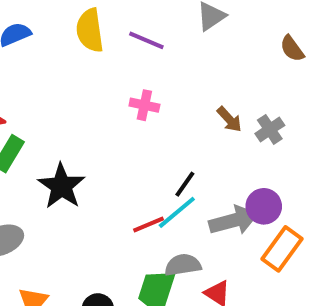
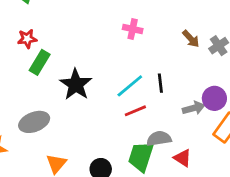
black line: (185, 184) -> (160, 83), turned -42
cyan line: (177, 212) -> (130, 86), moved
gray arrow: (233, 220) -> (194, 108), size x0.7

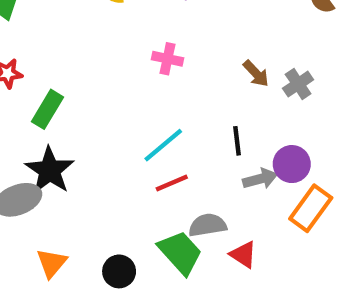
green rectangle: (40, 62) -> (47, 109), moved
black line: (160, 83) -> (237, 141), moved
black star: (76, 84) -> (50, 170), moved
green trapezoid: (141, 157) -> (180, 252), turned 120

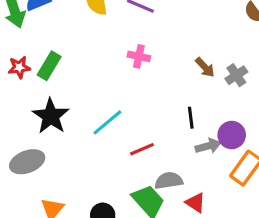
green rectangle: (47, 109) -> (49, 66), moved
cyan line: (163, 145) -> (107, 122), moved
black star: (50, 170) -> (51, 116), moved

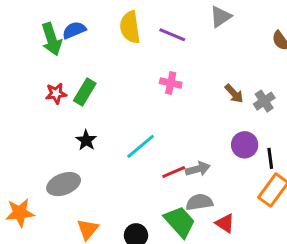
black star: (51, 116) -> (86, 140), size x0.6
black line: (191, 118) -> (270, 158), moved
purple circle: (232, 135) -> (245, 145), moved
gray arrow: (208, 146) -> (198, 169), moved

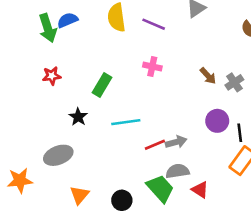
green rectangle: (85, 92) -> (102, 85), moved
cyan line: (141, 146) -> (126, 122), turned 32

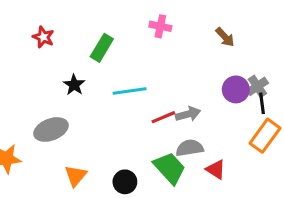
red star: (52, 76) -> (43, 37), turned 30
gray cross: (234, 82) -> (257, 86), moved

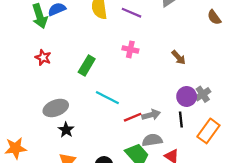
black star: (74, 85) -> (66, 130), moved
cyan line: (130, 91) -> (107, 98), turned 35
black line: (262, 103) -> (181, 119), moved
gray ellipse: (51, 129) -> (56, 108), moved

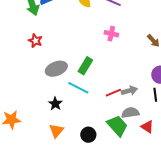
green rectangle: (87, 66) -> (85, 66), moved
cyan line: (107, 98) -> (78, 88), moved
gray ellipse: (56, 108) -> (56, 69), moved

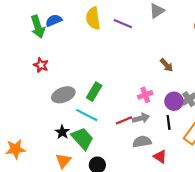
pink cross: (111, 34) -> (145, 95), moved, turned -32
green trapezoid: (117, 126) -> (82, 138), moved

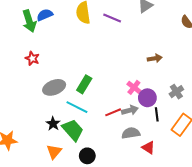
brown arrow: (166, 65) -> (155, 58), turned -56
pink cross: (145, 95) -> (134, 87), turned -32
purple circle: (174, 101) -> (147, 98), moved

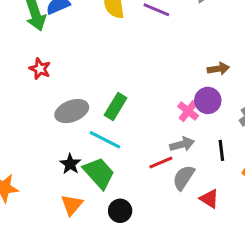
purple circle: (147, 98) -> (208, 100), moved
red line: (113, 112) -> (161, 162), moved
gray semicircle: (131, 133) -> (184, 178), turned -48

